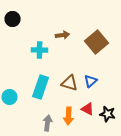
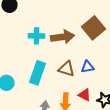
brown arrow: (63, 35) -> (62, 37), moved, size x1.6
blue triangle: (91, 81) -> (88, 67), turned 32

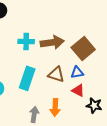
brown square: (94, 28) -> (83, 48), moved
red triangle: (84, 95) -> (78, 90), moved

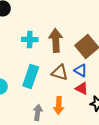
brown arrow: (52, 42) -> (56, 40), turned -85
blue triangle: (77, 72) -> (81, 70), turned 40

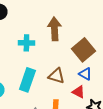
brown arrow: (56, 40) -> (54, 29), moved
blue triangle: (81, 70) -> (85, 74), moved

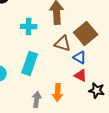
blue triangle: (85, 74) -> (80, 57), moved
brown triangle: (56, 76) -> (63, 43), moved

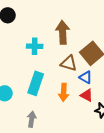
orange arrow: (58, 92) -> (64, 92), moved
gray arrow: (37, 99) -> (32, 119), moved

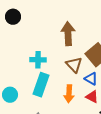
cyan cross: (35, 46) -> (38, 60), moved
brown triangle: (69, 63) -> (74, 65), turned 30

